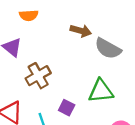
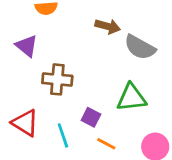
brown cross: (38, 76) -> (57, 79), turned 35

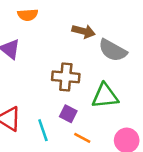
brown cross: (57, 79) -> (66, 77), moved

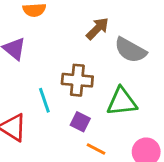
brown arrow: (84, 31) -> (97, 29), turned -60
cyan line: (43, 130) -> (44, 100), moved

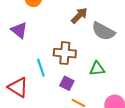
green triangle: (122, 102) -> (97, 69), size x0.7

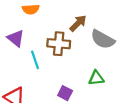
brown cross: (65, 53) -> (59, 44), moved
cyan line: (41, 68) -> (35, 60), moved

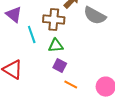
green triangle: (96, 78) -> (56, 46), moved

